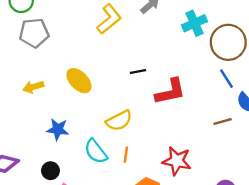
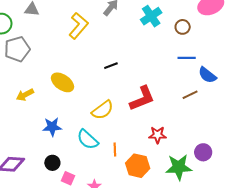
brown circle: (228, 42) -> (183, 27), size x0.5
blue line: (226, 79) -> (187, 58), turned -48
red L-shape: (170, 92) -> (142, 98), moved
orange line: (126, 155) -> (115, 150), moved
red star: (177, 161) -> (157, 135), size x0.7

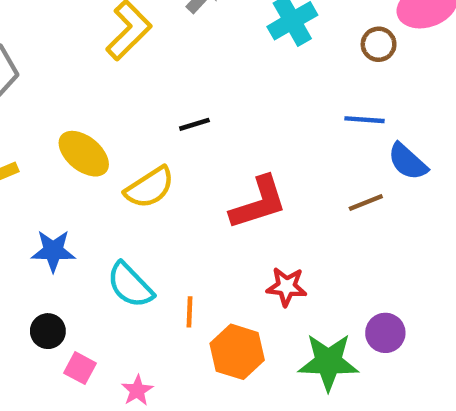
brown circle: (183, 27) -> (379, 44), moved
yellow semicircle: (103, 110) -> (150, 187), moved

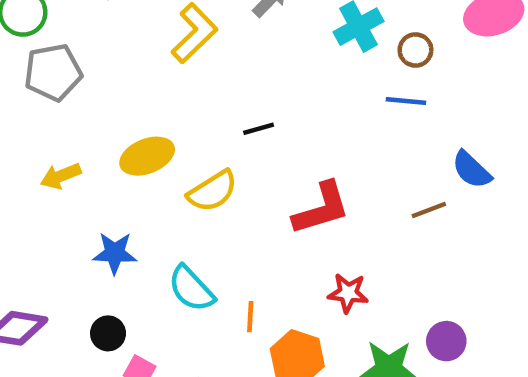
brown circle: (379, 44) -> (415, 50), moved
blue line: (364, 120) -> (406, 101), moved
yellow ellipse: (84, 154) -> (147, 156), turned -62

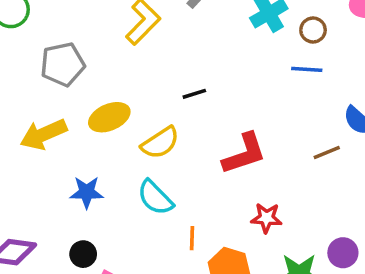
gray pentagon: (53, 72) -> (63, 64), moved
yellow arrow: (61, 176) -> (43, 134), size x1.5
cyan semicircle: (191, 289) -> (155, 198), moved

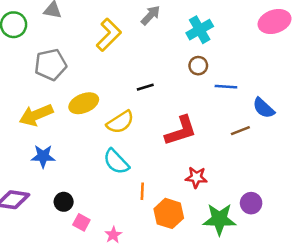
brown circle: (313, 30) -> (198, 66), moved
blue line: (307, 69) -> (226, 87), moved
blue star: (87, 192) -> (43, 156), moved

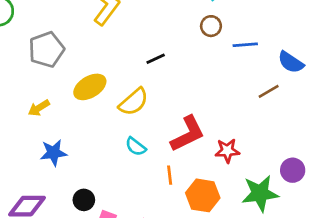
yellow arrow: (36, 115) -> (39, 108), size x0.6
red L-shape: (181, 131) -> (188, 134), moved
cyan semicircle: (116, 162) -> (136, 147), size x0.7

